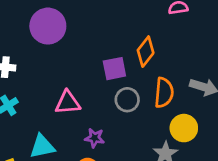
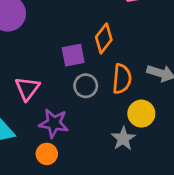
pink triangle: (68, 103) -> (27, 89), turned -48
purple star: (95, 138) -> (54, 123), size x1.5

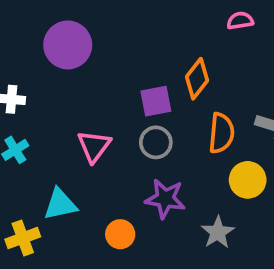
gray circle: (86, 86) -> (156, 142), moved
purple star: (54, 123) -> (165, 199), moved
gray star: (123, 139) -> (218, 232), moved

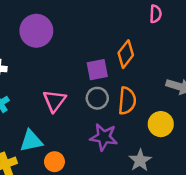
pink semicircle: (240, 21) -> (156, 14), turned 102
orange semicircle: (221, 133) -> (127, 101), moved
orange circle: (120, 234) -> (54, 162), moved

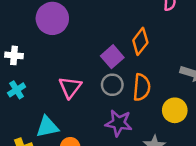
purple square: (97, 70) -> (112, 57), turned -30

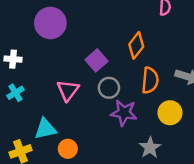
purple square: (112, 57) -> (96, 60), moved
orange semicircle: (142, 87) -> (150, 80), moved
purple star: (119, 123) -> (124, 113), moved

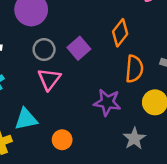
gray circle: (109, 88) -> (44, 49), moved
orange circle: (68, 149) -> (62, 140), moved

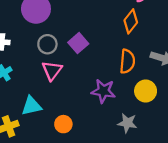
orange diamond: (120, 33) -> (131, 21), moved
gray star: (134, 138) -> (127, 123), turned -30

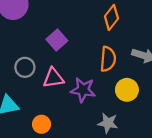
gray circle: (47, 44) -> (25, 67), moved
pink triangle: (52, 70) -> (53, 78), moved, turned 45

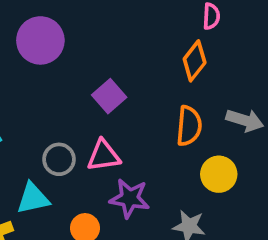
gray circle: (25, 67) -> (59, 159), moved
purple star: (83, 90) -> (130, 198), moved

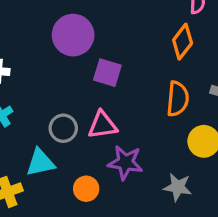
purple circle: (40, 40) -> (73, 35), moved
purple square: (109, 96) -> (107, 73), turned -32

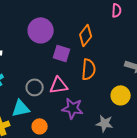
orange diamond: (183, 42) -> (86, 35), moved
orange semicircle: (178, 99) -> (89, 69), moved
orange circle: (86, 189) -> (40, 126), moved

